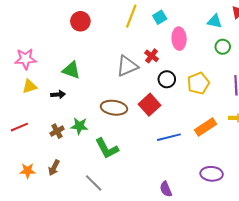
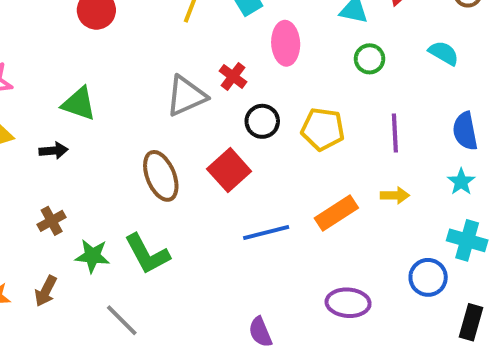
yellow pentagon: (198, 83) -> (323, 129), turned 30
brown ellipse: (114, 108) -> (161, 176), turned 60
green star: (79, 126) -> (92, 256), moved

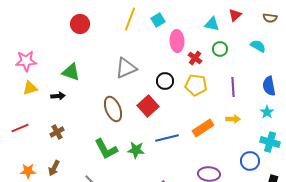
red cross: (233, 76) -> (195, 58), moved
green star: (92, 256) -> (136, 150), moved

